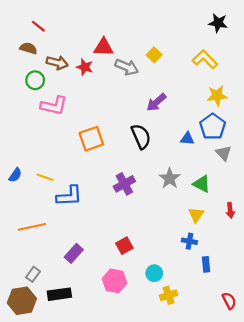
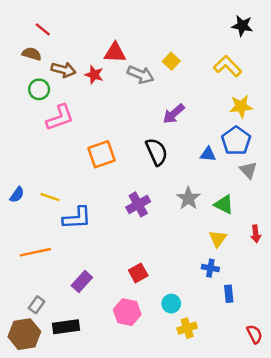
pink L-shape: (54, 106) -> (60, 118), turned -32

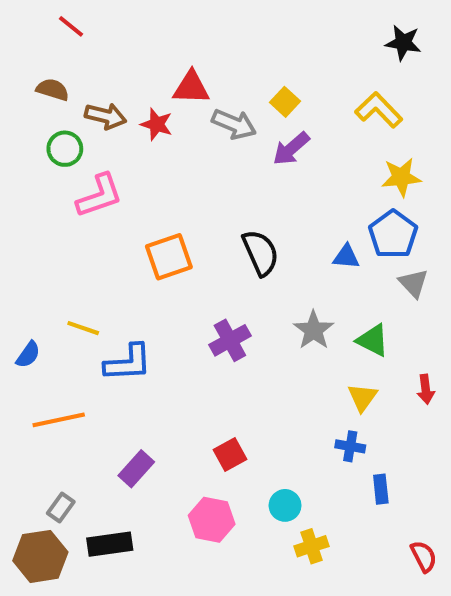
red line: (43, 29) -> (71, 26), moved
purple arrow: (174, 114) -> (291, 149), moved
blue semicircle: (17, 195) -> (28, 355), moved

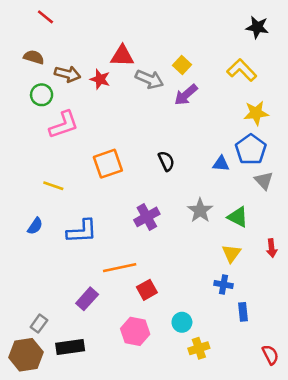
black semicircle: (261, 253) -> (166, 161), size x0.7
yellow line: (83, 328) -> (53, 186), moved
blue semicircle: (28, 355) -> (35, 226), moved
orange line: (59, 420) -> (120, 268), moved

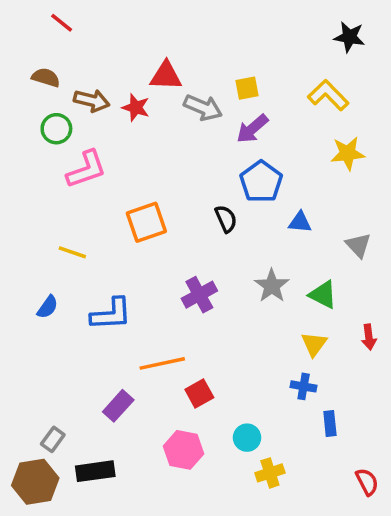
yellow square: (182, 65) -> (247, 88), turned 36
blue pentagon: (251, 149) -> (261, 182), moved

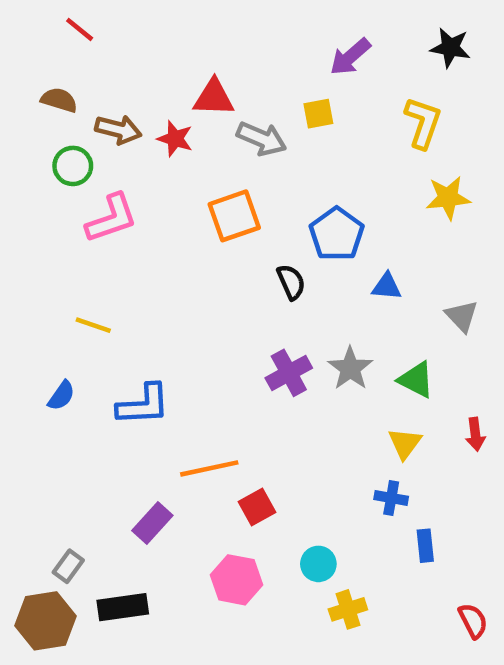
yellow L-shape: (328, 95) -> (423, 123), turned 63
purple arrow: (252, 129) -> (350, 57), moved
orange square: (146, 222) -> (234, 216), moved
purple cross: (199, 295) -> (289, 373), moved

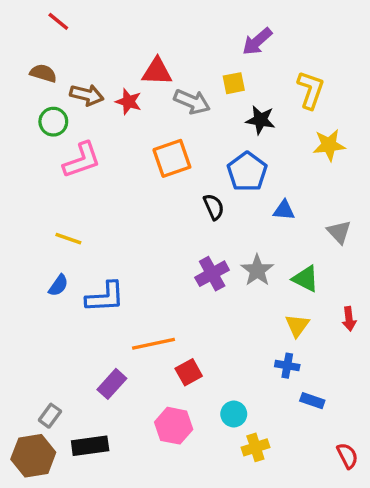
black star: (450, 48) -> (260, 120), moved
blue semicircle: (61, 396) -> (58, 285), moved
blue rectangle: (425, 546) -> (312, 401), turned -65

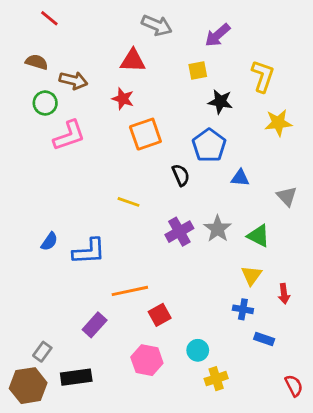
red star: (129, 102) -> (123, 99), moved
gray arrow: (192, 102) -> (157, 25), moved
yellow line: (68, 239) -> (129, 202), moved
red arrow: (349, 319) -> (284, 294), moved

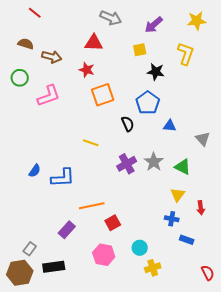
green circle: (45, 103) -> (20, 78), moved
yellow star: (278, 123) -> (197, 21), moved

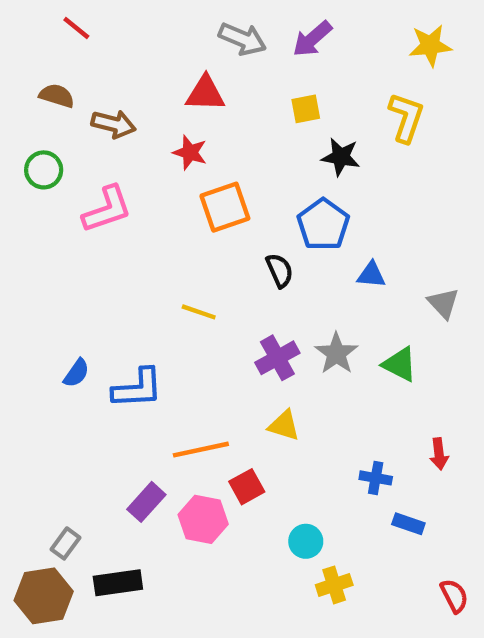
purple arrow: (154, 25) -> (312, 39), moved
yellow triangle: (178, 195) -> (284, 426), moved, turned -49
pink hexagon: (104, 255) -> (203, 519), moved

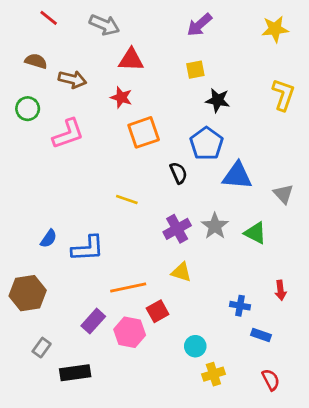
gray arrow: (242, 39) -> (104, 25), moved
yellow L-shape: (406, 118) -> (283, 95), moved
blue triangle: (371, 275) -> (237, 176), size x1.6
brown hexagon: (44, 596) -> (28, 293), moved
red semicircle: (454, 596) -> (271, 380), moved

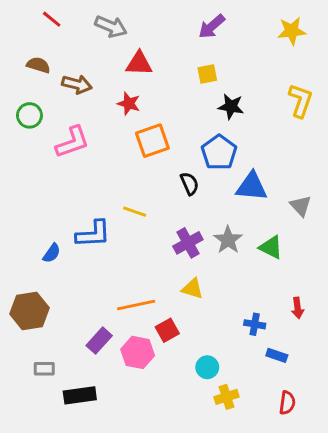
blue L-shape: (88, 248) -> (93, 234), moved
gray rectangle: (42, 348) -> (44, 369), turned 54
red semicircle: (271, 380) -> (287, 403), turned 35

